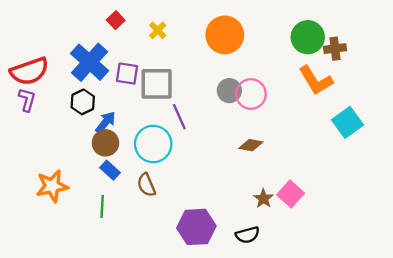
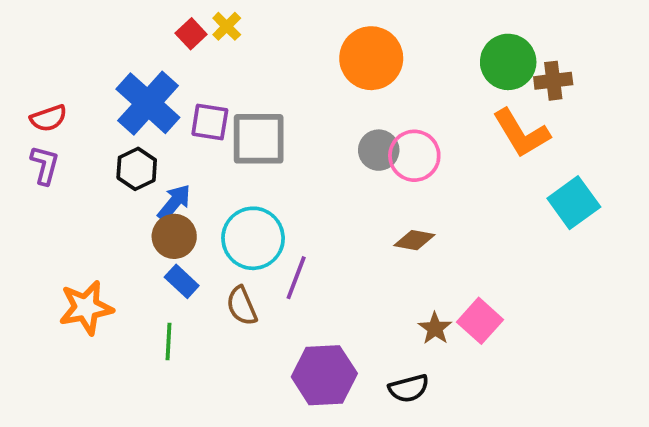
yellow cross: (158, 30) -> (227, 26), moved
red semicircle: (29, 71) -> (49, 118), size x0.6
purple line: (179, 117) -> (296, 278), moved, turned 45

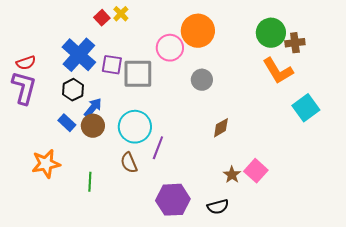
pink circle: (414, 156) -> (170, 48), moved
purple L-shape: (45, 165) -> (24, 88), size x1.6
brown diamond: (414, 240) -> (221, 128), turned -40
blue rectangle: (182, 281) -> (67, 123), moved

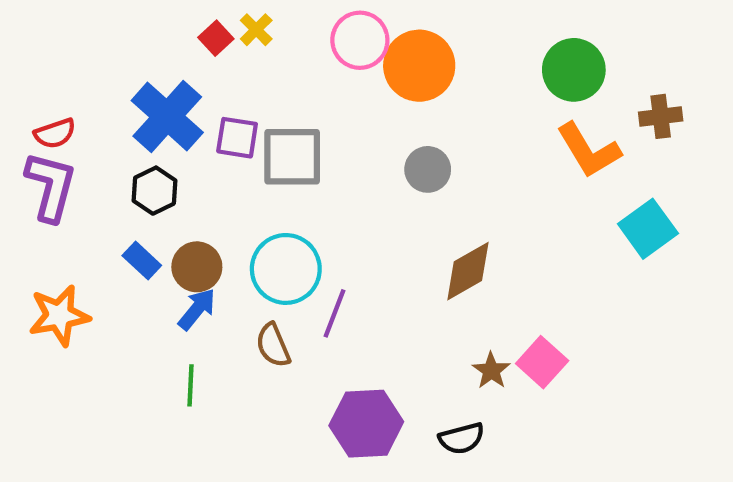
brown cross: (295, 43) -> (661, 116), moved
pink circle: (170, 48) -> (360, 40), moved
blue arrow: (93, 108) -> (197, 309), moved
brown diamond: (221, 128) -> (468, 271), size x1.4
orange star: (46, 164) -> (59, 316), moved

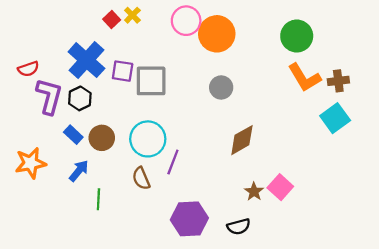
brown cross: (661, 116) -> (338, 81), moved
purple L-shape: (51, 186) -> (49, 96), moved
blue arrow: (197, 309) -> (79, 171), moved

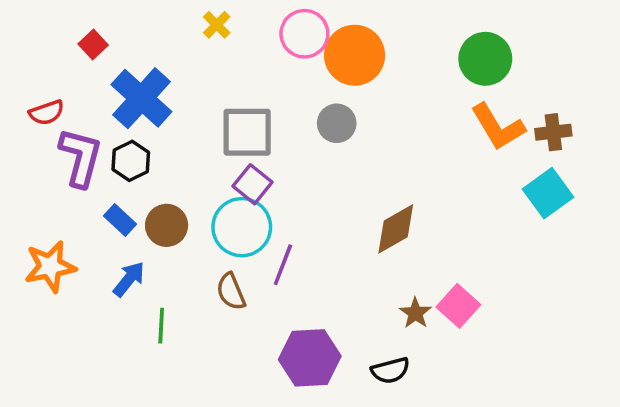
red square: (112, 20) -> (93, 44), moved
purple square: (123, 71) -> (252, 184), moved, turned 30
gray circle: (221, 87) -> (337, 123), moved

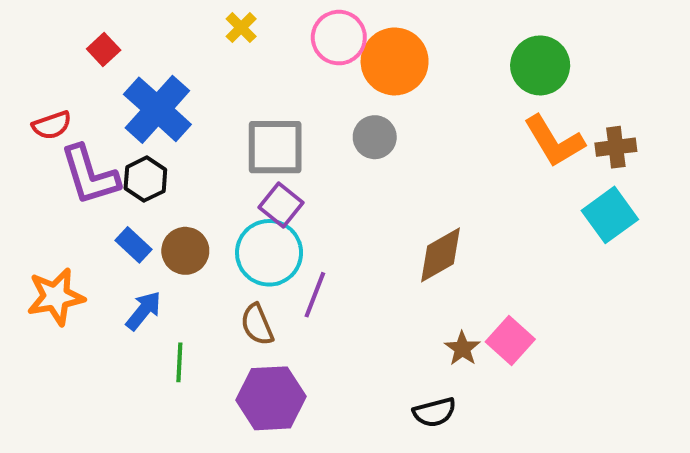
purple L-shape: (81, 157) -> (90, 175), turned 148
purple hexagon: (310, 358) -> (271, 398), moved

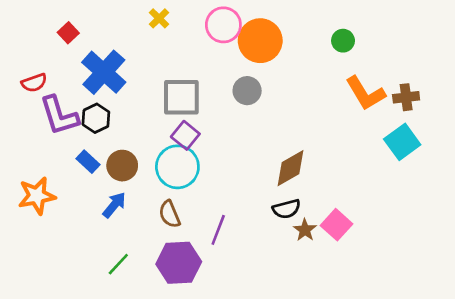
green circle: (540, 65) -> (343, 41), moved, size x0.6
purple line: (315, 295) -> (218, 230), moved
blue arrow: (143, 311) -> (114, 205), moved
green line: (179, 362) -> (118, 264), moved, turned 40
black semicircle: (434, 412) -> (287, 209), moved

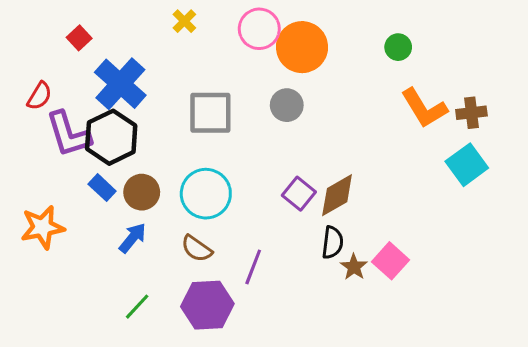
red semicircle: (34, 83) -> (39, 96), turned -40
black hexagon: (96, 118) -> (111, 137), size x1.6
purple square: (185, 135) -> (299, 194), moved
black semicircle: (287, 209) -> (333, 242), turned -68
brown semicircle: (170, 214) -> (197, 249), turned -32

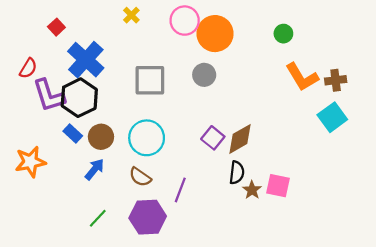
pink square: (391, 261) -> (278, 186), turned -30

